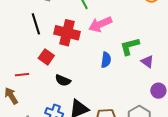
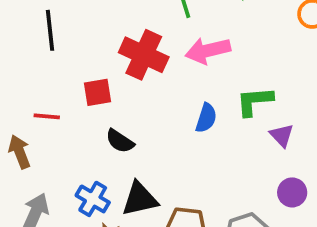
black line: (36, 24) -> (50, 30), moved
red square: (46, 57) -> (98, 92), turned 35

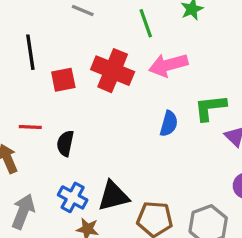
red square: (98, 92) -> (63, 80), moved
black semicircle: (120, 141) -> (65, 143), moved, turned 70

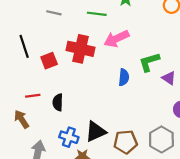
green line: (146, 23) -> (97, 14), turned -54

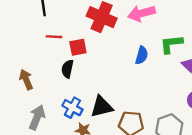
red square: (49, 61) -> (78, 47), moved
red line: (33, 96) -> (54, 37), moved

